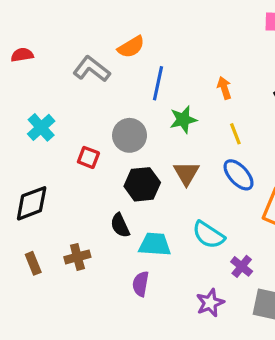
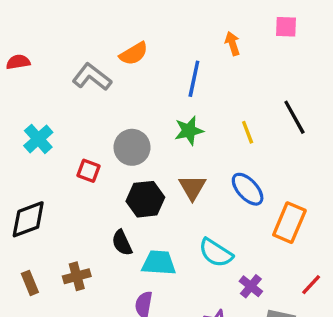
blue line: (158, 83) -> (194, 79), moved
orange arrow: (224, 88) -> (232, 44), moved
yellow line: (235, 134) -> (248, 132), moved

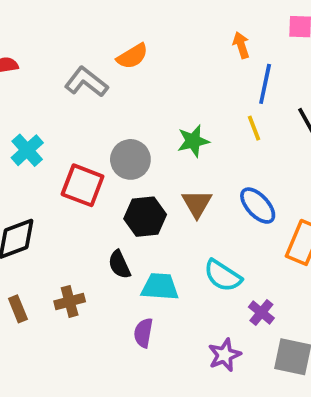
blue line: (194, 79) -> (265, 84), moved
yellow line: (248, 132) -> (254, 128), moved
red square: (88, 171) -> (83, 185), size x1.6

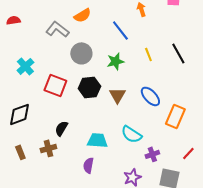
blue line: (265, 84) -> (120, 30), moved, turned -50
gray circle: (130, 159) -> (81, 53), moved
black hexagon: (145, 217) -> (89, 87), moved
black semicircle: (119, 265) -> (61, 128), moved, turned 56
purple cross: (261, 313) -> (152, 154), turned 32

